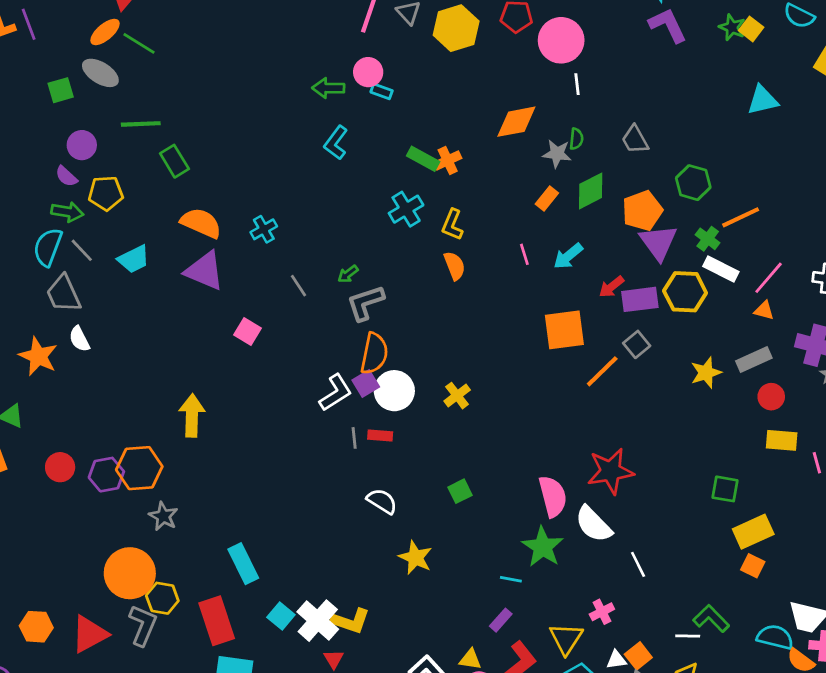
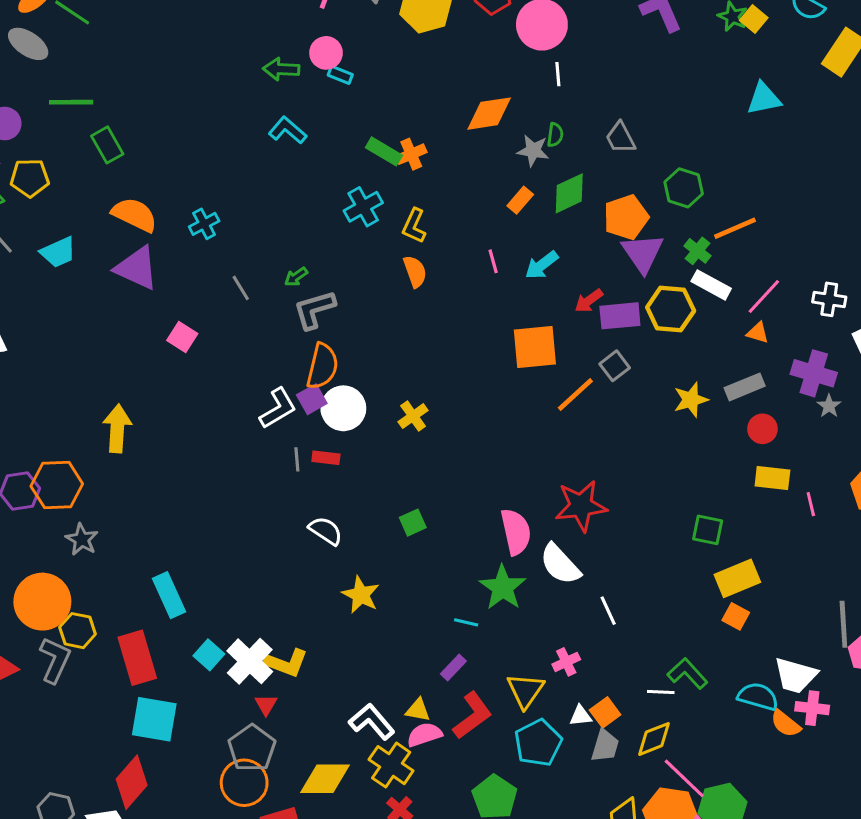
cyan L-shape: (336, 143) -> (287, 130), turned 92

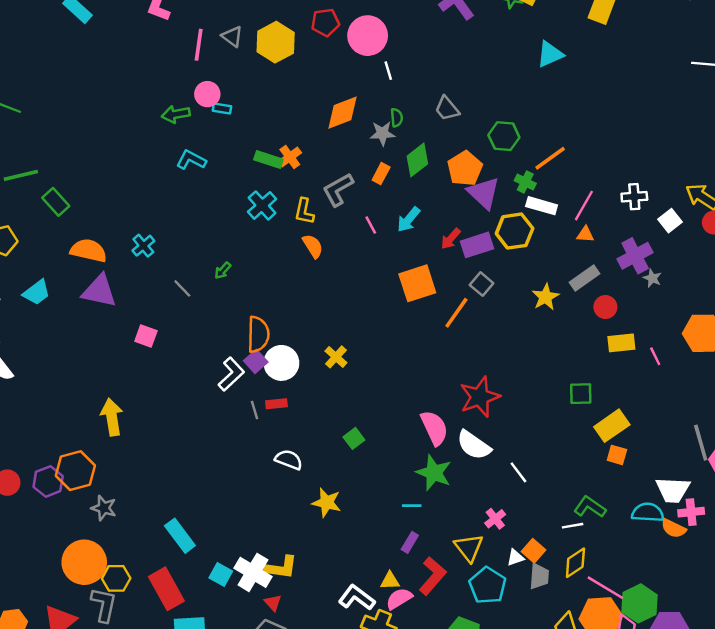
gray L-shape: (314, 310) -> (338, 190), moved
purple cross: (814, 373) -> (635, 256), turned -32

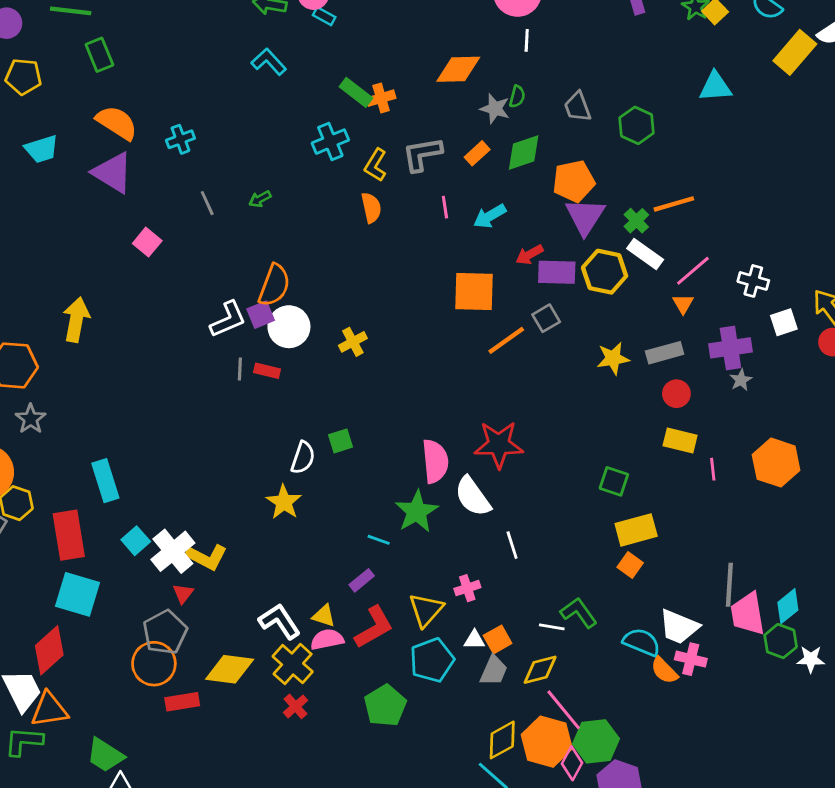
green hexagon: (504, 136) -> (637, 125), moved
orange triangle: (585, 234) -> (683, 304), turned 36
white semicircle: (289, 460) -> (303, 458), moved, turned 68

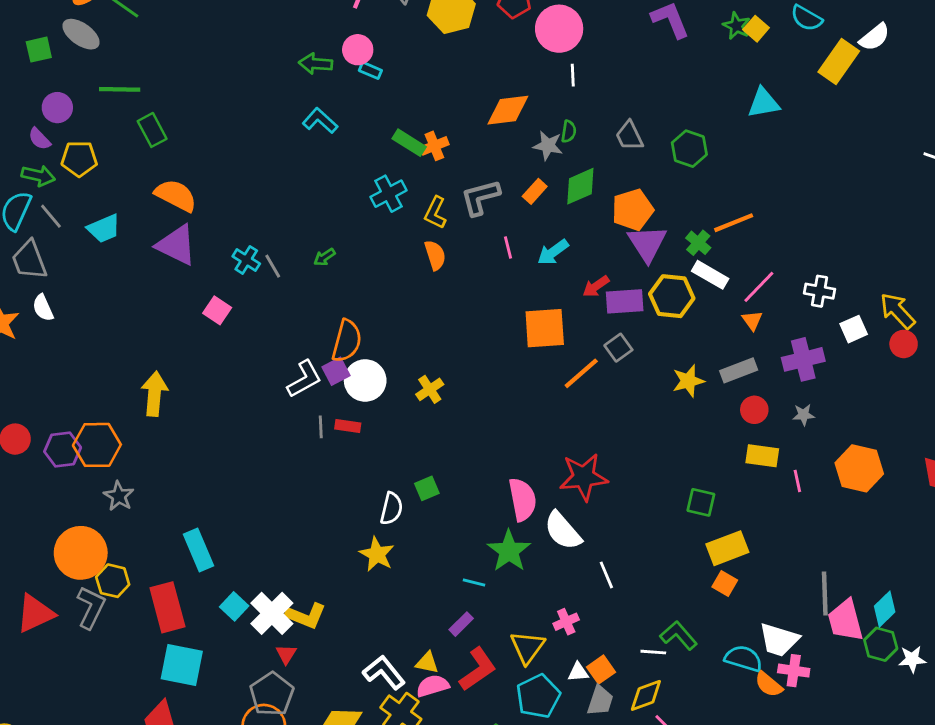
cyan cross: (180, 139) -> (246, 260), moved, turned -32
gray star: (741, 380) -> (804, 415), moved, turned 30

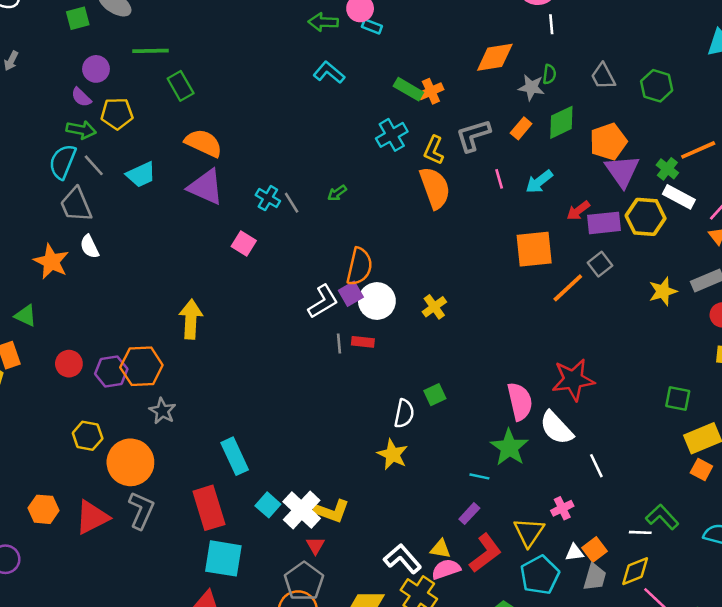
orange semicircle: (435, 255) -> (435, 188), size x1.6
yellow hexagon: (113, 581) -> (88, 436), moved

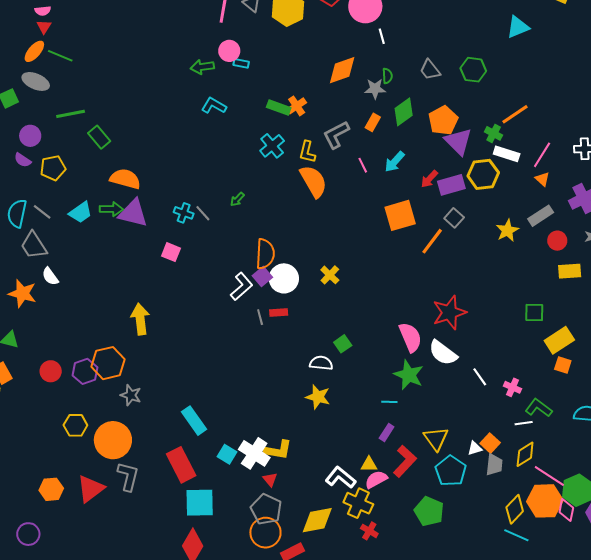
green arrow: (81, 130) -> (111, 209), moved
white semicircle: (404, 414) -> (321, 363), turned -85
pink cross: (562, 508) -> (512, 387), moved, turned -30

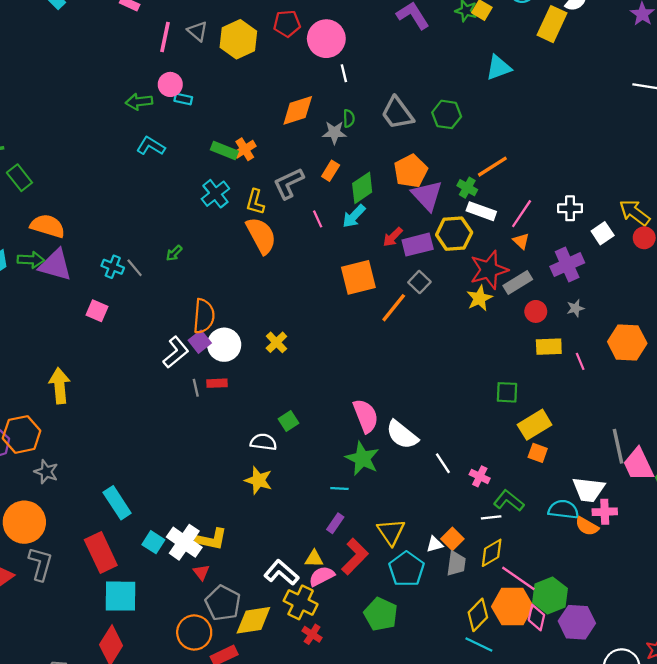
gray trapezoid: (430, 70) -> (397, 113), size x1.4
green diamond: (404, 112) -> (362, 188), moved
red star: (449, 312) -> (489, 270), moved
gray pentagon: (266, 509) -> (223, 603), moved

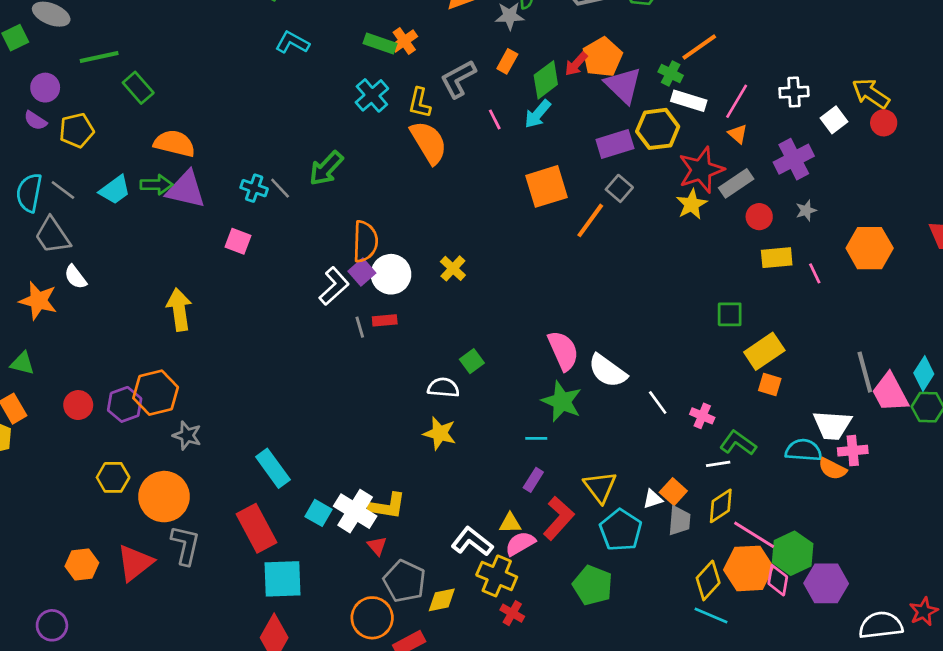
red arrow: (393, 237) -> (576, 64), moved
green arrow: (174, 253) -> (326, 168), size x1.8
yellow arrow: (60, 386) -> (179, 310), moved
yellow diamond: (253, 620) -> (442, 600), size x0.7

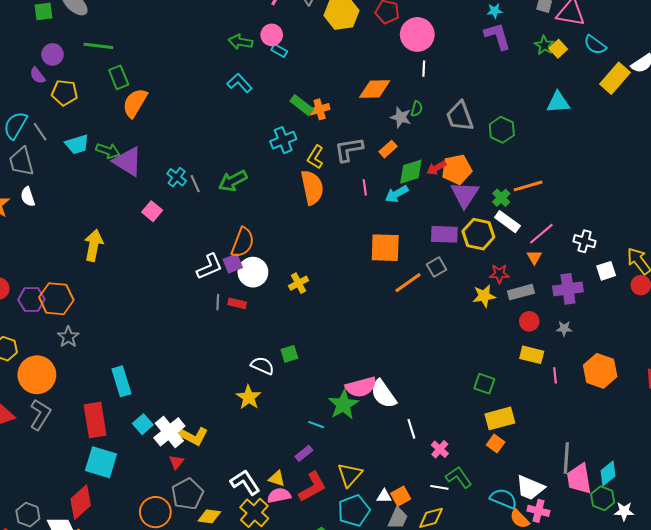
orange semicircle: (174, 143) -> (135, 103), moved, turned -92
red star: (701, 170) -> (499, 274), size x0.6
pink semicircle: (563, 351) -> (361, 387), moved, turned 80

